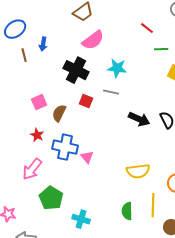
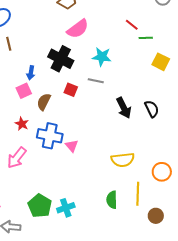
red line: (147, 28) -> (132, 25), moved
blue arrow: (43, 44) -> (31, 73), moved
black arrow: (139, 119) -> (124, 108), turned 40
green pentagon: (51, 198) -> (40, 206), moved
cyan cross: (81, 219) -> (66, 208), turned -36

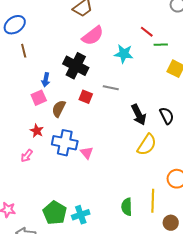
cyan star: (102, 57) -> (124, 54), moved
pink arrow: (17, 158) -> (27, 156), moved, size x0.6
yellow semicircle: (123, 160) -> (147, 145), moved, turned -50

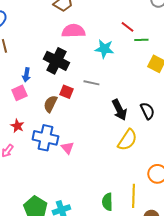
pink semicircle: (93, 36) -> (73, 31), turned -145
brown semicircle: (59, 109) -> (50, 104), moved

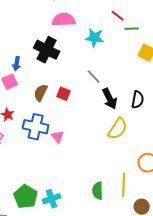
gray line: (91, 83) -> (94, 77), moved, turned 35
red square: (66, 92) -> (64, 94), moved
black semicircle: (147, 111) -> (138, 100), turned 36

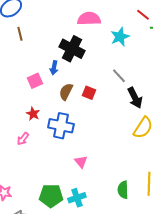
cyan star: (95, 38) -> (120, 37), turned -30
blue arrow: (17, 64) -> (54, 68), moved
pink triangle: (58, 137) -> (81, 162), moved
green pentagon: (26, 197) -> (51, 196), turned -30

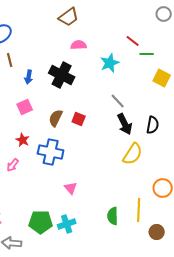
pink semicircle: (89, 19) -> (79, 45), size x0.7
blue arrow: (54, 68) -> (29, 77), moved
gray line: (119, 76) -> (118, 101), moved

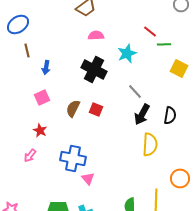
black cross: (62, 75) -> (94, 69), moved
black arrow: (125, 124) -> (142, 114), turned 55
blue cross: (51, 152) -> (73, 158), moved
yellow semicircle: (133, 154) -> (150, 144), turned -30

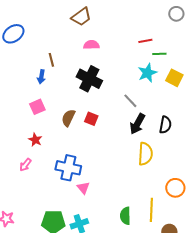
red line: (150, 31) -> (145, 41), turned -48
brown line: (27, 50) -> (51, 60), moved
cyan star: (127, 53) -> (147, 73), moved

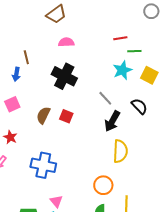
black semicircle: (165, 125) -> (139, 106), moved, turned -54
pink triangle: (83, 188) -> (56, 201), moved
orange circle: (175, 188) -> (103, 185), moved

